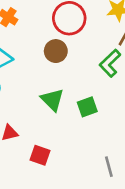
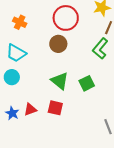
red square: (40, 155) -> (55, 108), moved

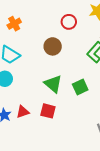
red circle: (66, 18) -> (69, 22), moved, size x0.6
orange cross: (20, 22) -> (14, 24), turned 32

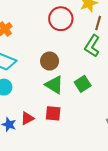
red circle: (69, 22) -> (61, 19), size x1.5
brown circle: (53, 46) -> (50, 61), moved

